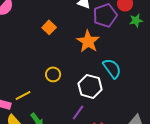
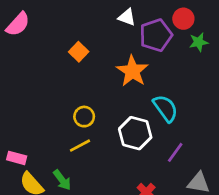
yellow line: (23, 95) -> (80, 146), moved
purple line: (78, 112) -> (175, 152), moved

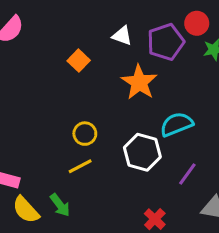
white triangle: (127, 17) -> (122, 36), moved
cyan semicircle: (165, 108) -> (177, 124), turned -76

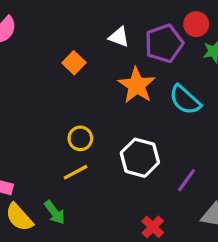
cyan semicircle: (177, 124) -> (185, 100), moved, turned -116

